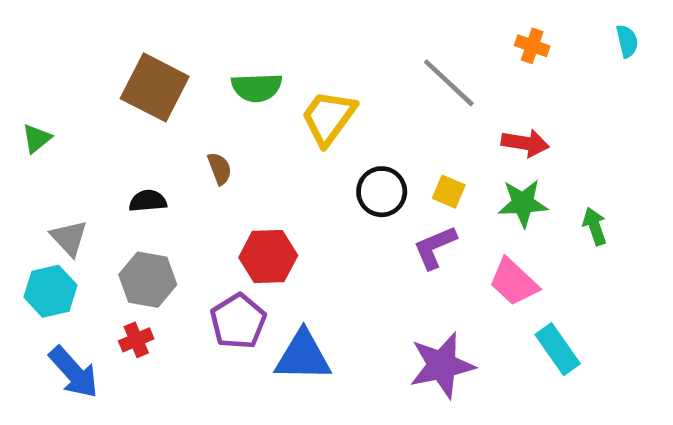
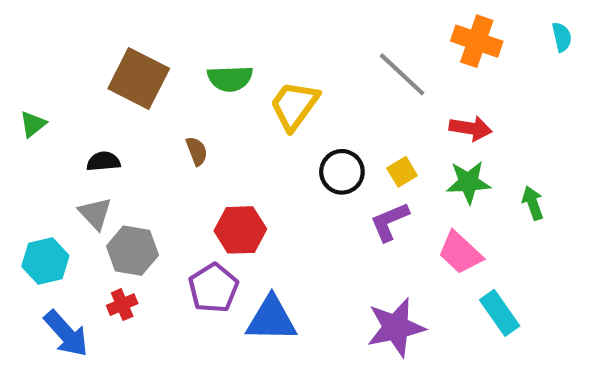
orange cross: (532, 46) -> (477, 41), size x1.6
yellow square: (449, 192) -> (402, 172), turned 36
black semicircle: (148, 201) -> (103, 161), moved
gray triangle: (69, 238) -> (95, 213), moved

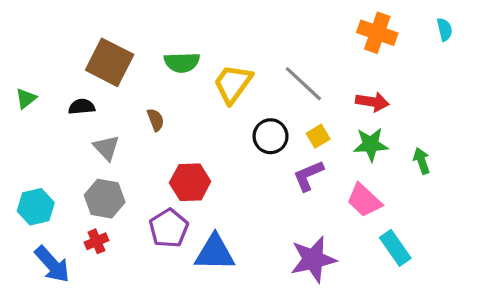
gray line: (402, 74) -> (303, 84), moved
black semicircle: (103, 161) -> (82, 107), moved
gray triangle: (95, 213) -> (106, 148), moved

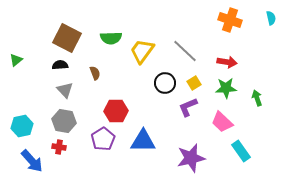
black semicircle: (82, 107) -> (60, 65), moved
red cross: (96, 241) -> (59, 147), turned 32
blue triangle: (215, 253) -> (143, 141), moved

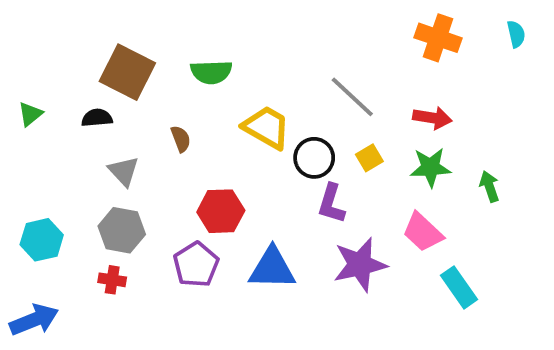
yellow trapezoid: (142, 51) -> (267, 127), moved, turned 84
black semicircle: (60, 65) -> (97, 118), moved
purple L-shape: (188, 107) -> (331, 204), moved, turned -50
purple star: (191, 158) -> (360, 265), moved
blue arrow: (32, 161) -> (34, 320), moved, turned -70

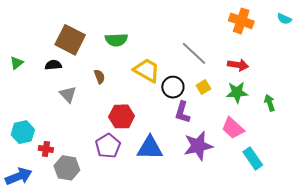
cyan semicircle: (516, 34) -> (284, 19), turned 128
gray hexagon: (122, 230) -> (67, 168), moved
red cross: (112, 280) -> (46, 149), moved

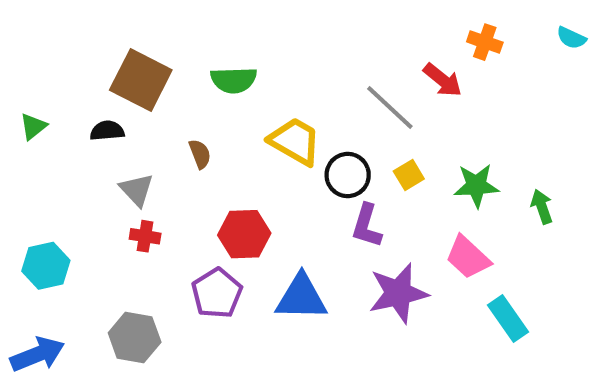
orange cross: (241, 21) -> (485, 42), size x0.7
red arrow: (238, 65) -> (443, 80), moved, turned 30
red cross: (46, 149) -> (145, 236), moved

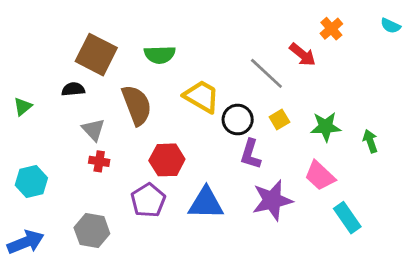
orange cross: (485, 42) -> (331, 29), turned 30
green triangle: (33, 126) -> (23, 107), moved
brown semicircle: (200, 154) -> (137, 105), size x2.0

